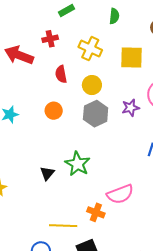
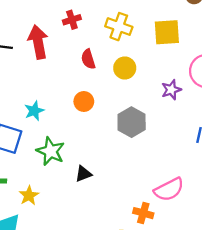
red arrow: (19, 55) -> (38, 42), turned 64
gray hexagon: (96, 114) -> (132, 122), moved
green star: (78, 164) -> (51, 151), moved
black triangle: (47, 173) -> (83, 174), turned 35

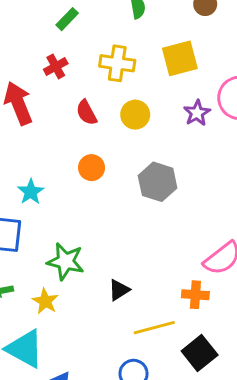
purple star: (171, 90) -> (197, 113), moved
green star: (51, 151) -> (66, 261), moved
black triangle: (83, 174) -> (119, 290), moved

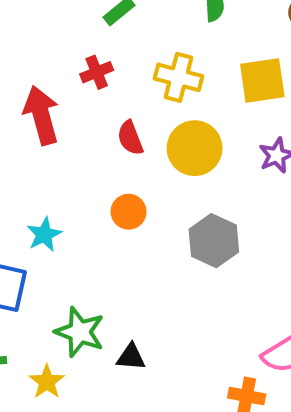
yellow circle: (135, 115) -> (195, 148), size x1.4
black triangle: (119, 290) -> (131, 357), moved, turned 30

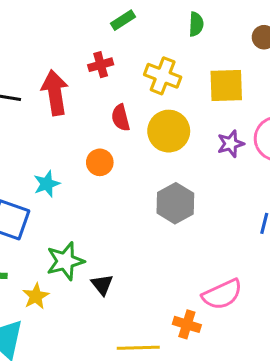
orange circle: (129, 212) -> (100, 162), moved
green star: (80, 332) -> (65, 261), turned 30
black triangle: (131, 357) -> (102, 285), turned 40

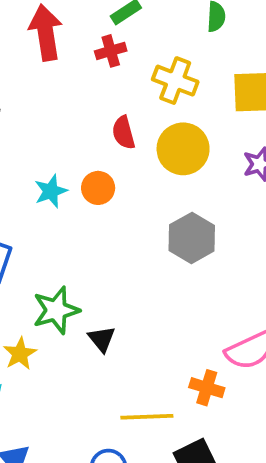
red cross: (101, 65) -> (111, 51), moved
red arrow: (55, 93) -> (46, 33), moved
cyan star: (47, 184) -> (51, 191), moved

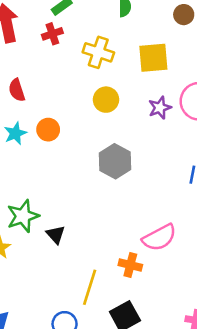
red semicircle: (124, 133) -> (17, 90), moved
yellow circle: (183, 149) -> (106, 100), size x0.7
yellow line: (147, 417) -> (90, 287), turned -68

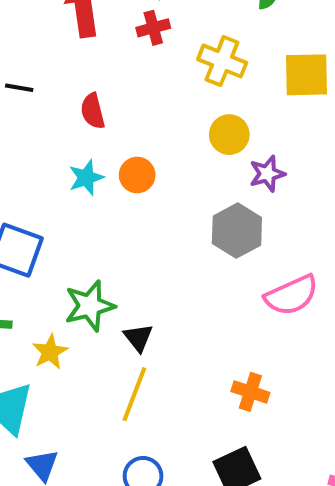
purple star: (160, 108) -> (267, 174), moved
pink semicircle: (159, 238) -> (291, 295), moved
yellow line: (90, 287) -> (134, 394), moved

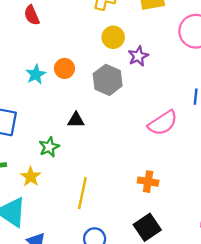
red semicircle: (93, 111) -> (32, 15), moved
gray hexagon: (237, 231) -> (108, 80), moved
green star: (90, 306) -> (49, 147), size x0.7
black triangle: (138, 338) -> (76, 120), moved, turned -42

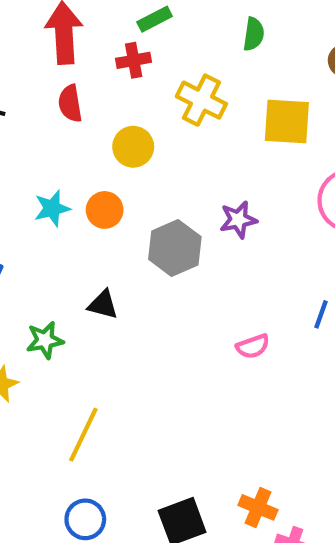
yellow circle: (113, 37) -> (133, 147), moved
pink semicircle: (163, 123) -> (253, 346), size x0.6
orange cross: (148, 182) -> (258, 507), moved

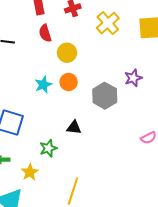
yellow cross: (201, 100) -> (108, 23), turned 30
yellow circle: (133, 147) -> (67, 53), moved

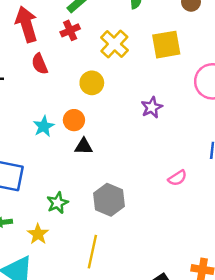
yellow circle: (67, 53) -> (92, 83), moved
gray hexagon: (105, 96) -> (109, 200), moved
black triangle: (74, 128) -> (84, 146), moved

